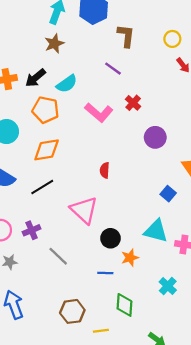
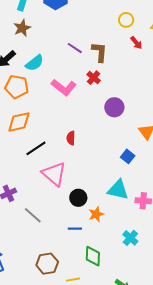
brown L-shape: (126, 36) -> (100, 52), moved
black line: (42, 187) -> (36, 148), moved

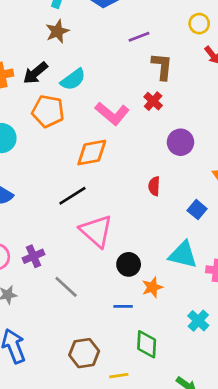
purple line: (75, 48) -> (139, 37), moved, turned -56
orange diamond: (19, 122) -> (92, 153), moved
red semicircle: (71, 138) -> (154, 186), moved

